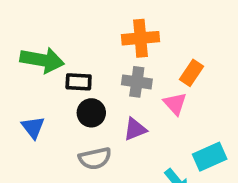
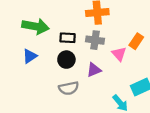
orange rectangle: (191, 73) -> (136, 41), moved
black rectangle: (79, 82) -> (68, 38), moved
blue triangle: (33, 127) -> (30, 56), moved, turned 35

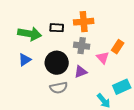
black rectangle: (68, 38) -> (57, 28), moved
black circle: (66, 60) -> (57, 63), size x1.5

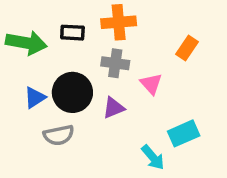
orange rectangle: (118, 47) -> (187, 48), moved
blue triangle: (25, 60) -> (35, 98), moved
gray semicircle: (59, 88) -> (59, 135), moved

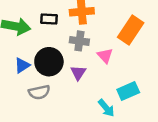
orange rectangle: (187, 48) -> (131, 30), size x1.6
purple triangle: (114, 108) -> (78, 73), turned -35

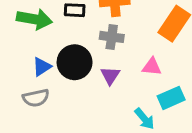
pink triangle: (105, 56) -> (152, 67), moved, turned -42
gray semicircle: (39, 92) -> (36, 98), moved

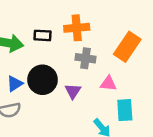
gray cross: (112, 37) -> (86, 58), moved
cyan rectangle: (171, 98) -> (125, 110), turned -70

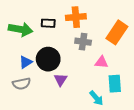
purple triangle: (73, 91) -> (60, 80), moved

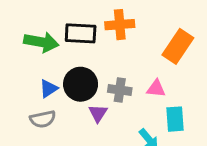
black rectangle: (48, 23) -> (81, 33), size x1.5
gray cross: (83, 42) -> (120, 90), moved

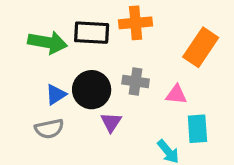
gray cross: (120, 90) -> (136, 82), moved

